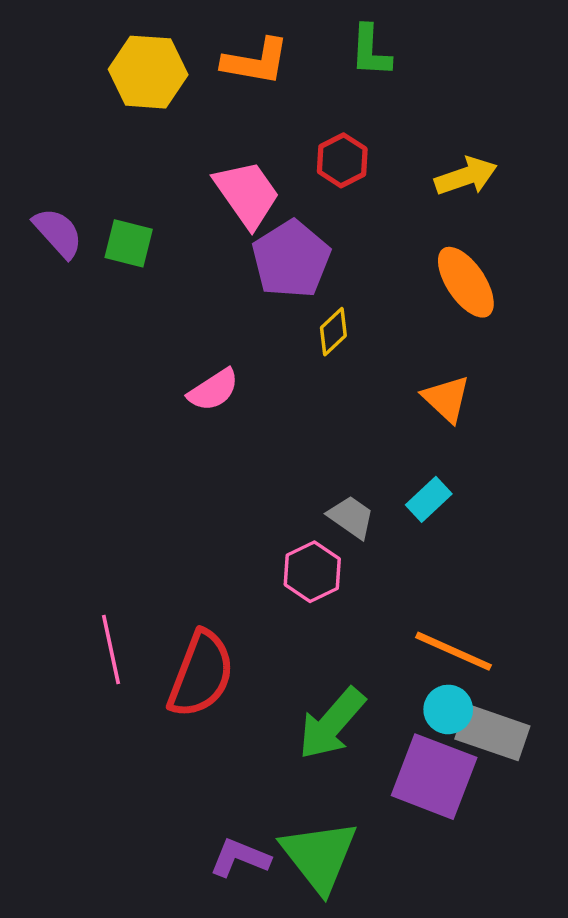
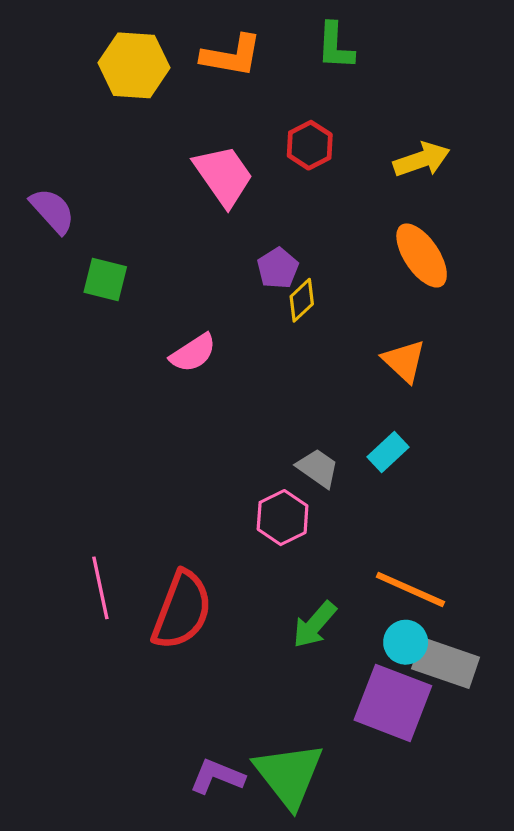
green square: (129, 243) -> (105, 279), moved
purple pentagon: (291, 259) -> (278, 268), moved, size x0.6
green arrow: (332, 724) -> (315, 625), moved, size x0.7

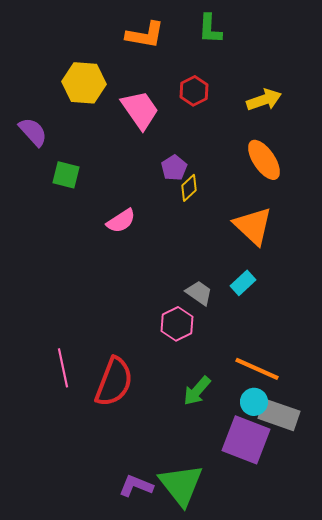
yellow hexagon: (134, 65) -> (84, 83), moved
orange triangle: (404, 361) -> (253, 226), size x1.4

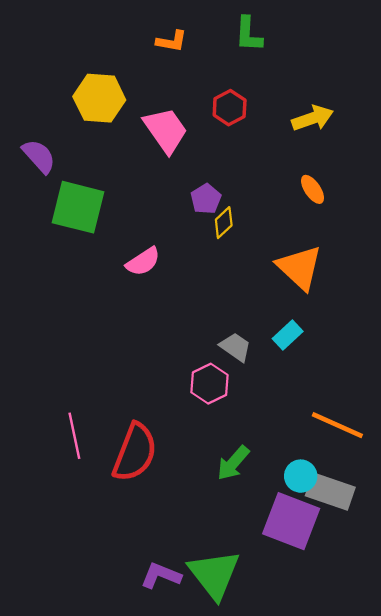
orange L-shape: (145, 35) -> (172, 41), size x0.7
orange ellipse: (264, 160) -> (313, 189), size x0.6
green square: (66, 175) -> (78, 207), size x1.6
orange line: (257, 369) -> (337, 425), moved

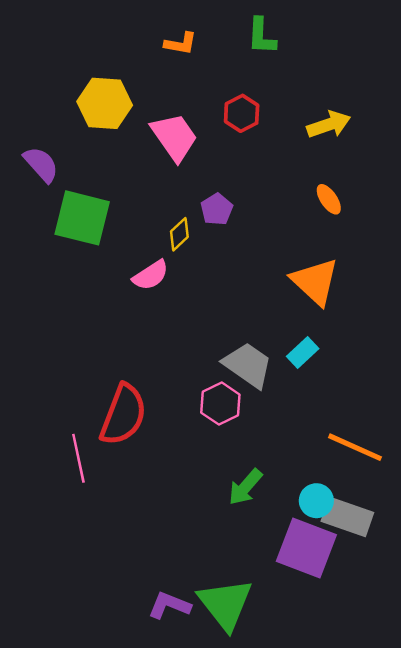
yellow diamond: (224, 223) -> (179, 234), moved
gray trapezoid: (236, 347) -> (248, 365), size x1.5
red semicircle: (135, 452) -> (123, 415), moved

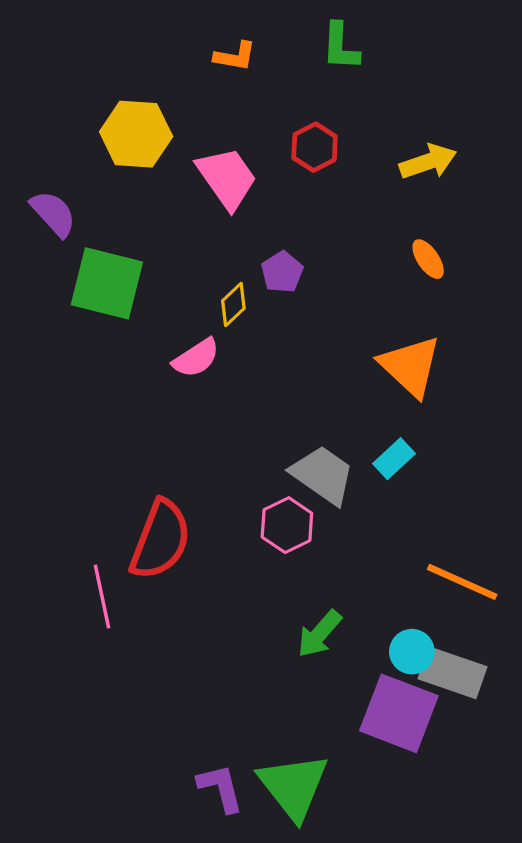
purple L-shape: (169, 605) -> (220, 788), turned 54

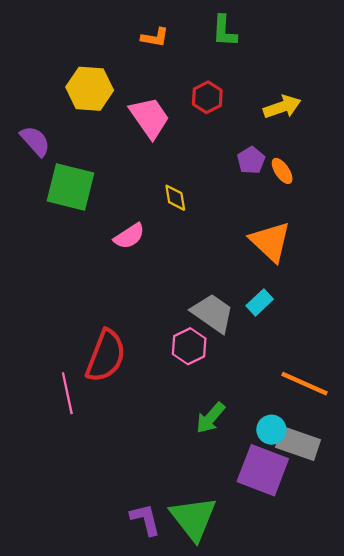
purple pentagon: (282, 272) -> (251, 160), moved
yellow diamond: (233, 304) -> (175, 198), moved, turned -56

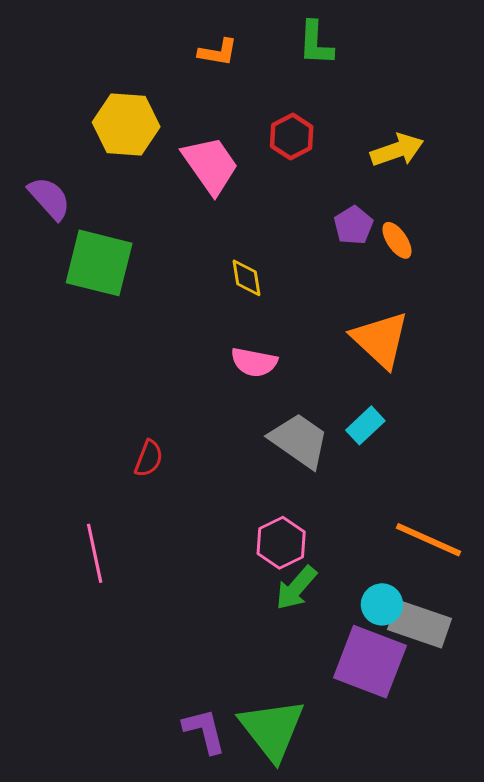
pink semicircle: (129, 236) -> (254, 362), moved, turned 44
pink hexagon: (189, 346) -> (281, 543), moved
red semicircle: (106, 356) -> (149, 458), moved, size x0.5

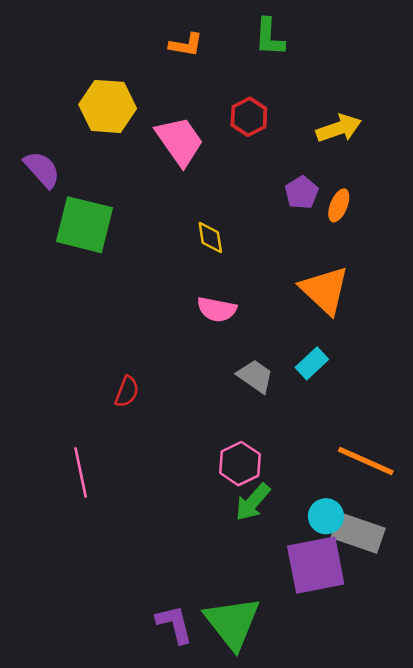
orange ellipse: (397, 240) -> (339, 205), turned 56
gray trapezoid: (299, 440) -> (255, 376), size x0.7
purple square: (370, 662) -> (316, 565), turned -32

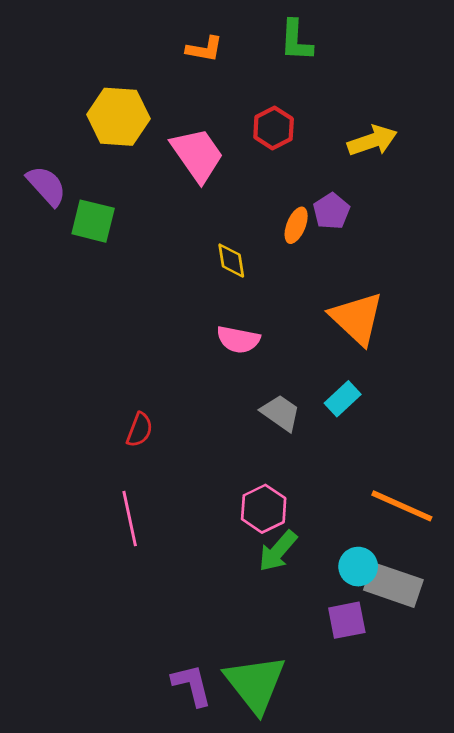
orange ellipse: (339, 205) -> (296, 225), moved
green square: (84, 225) -> (93, 221), moved, size x0.7
pink line: (81, 473) -> (130, 519), moved
purple square: (316, 565) -> (347, 620), size x0.6

